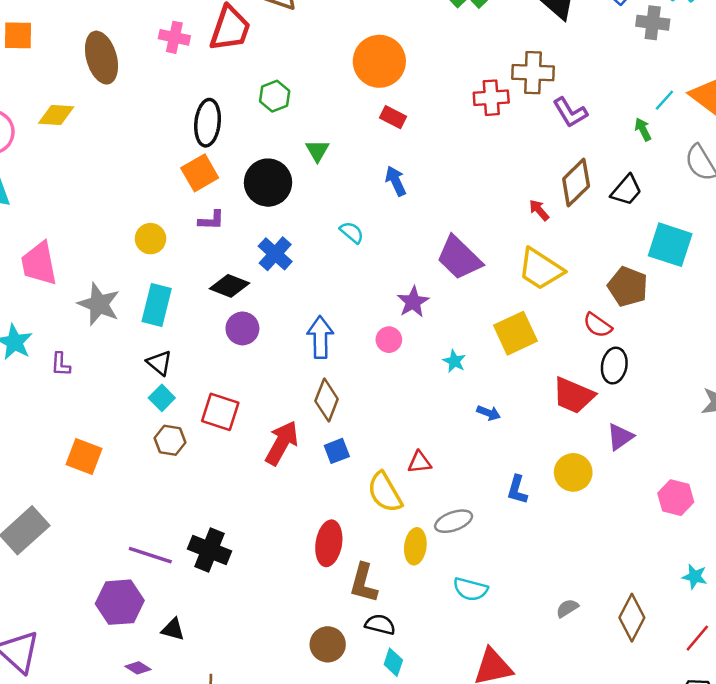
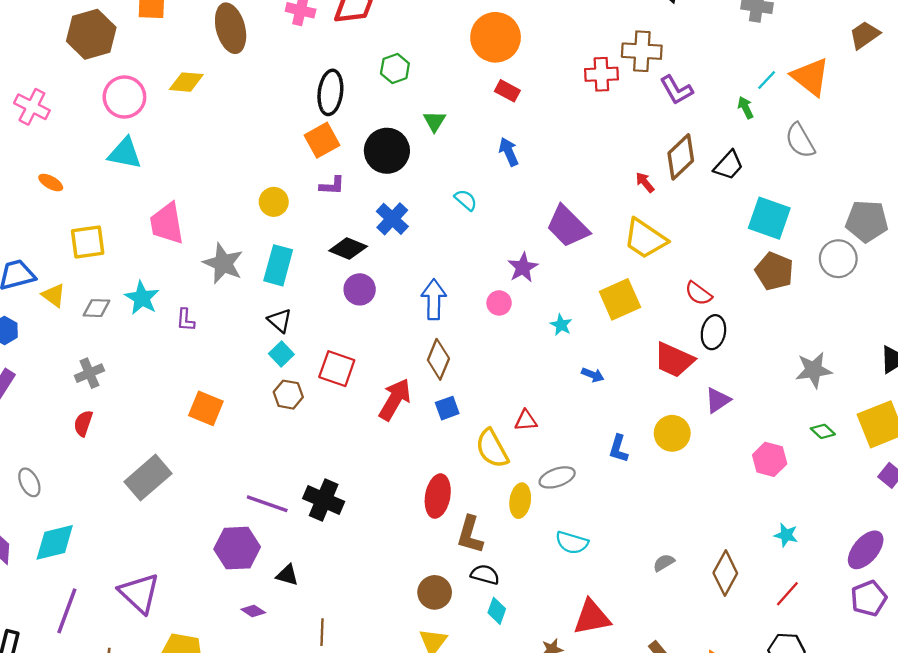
brown pentagon: (628, 287) -> (774, 271), moved

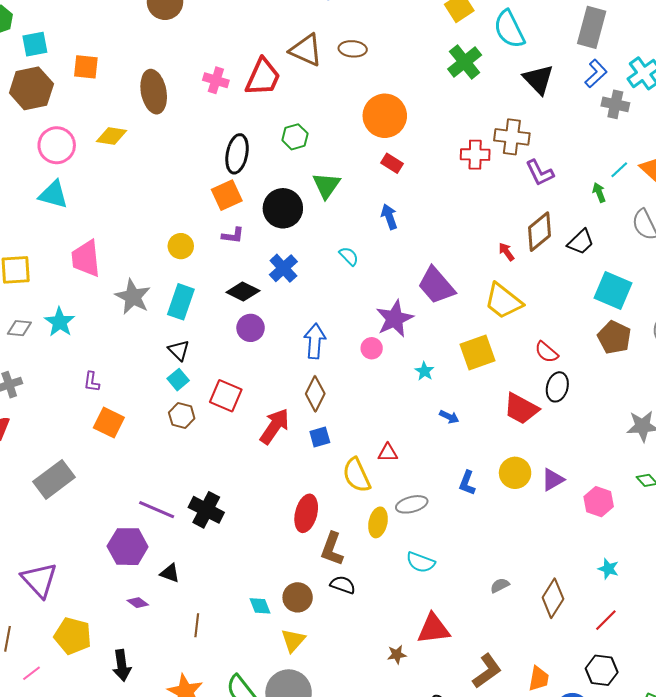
green triangle: (435, 121) -> (326, 185), size x1.4
purple star: (523, 268) -> (395, 319), size x1.4
purple L-shape: (186, 320) -> (92, 382), moved
purple triangle: (718, 400) -> (553, 480), moved
cyan diamond: (497, 611) -> (260, 606), moved, turned -45

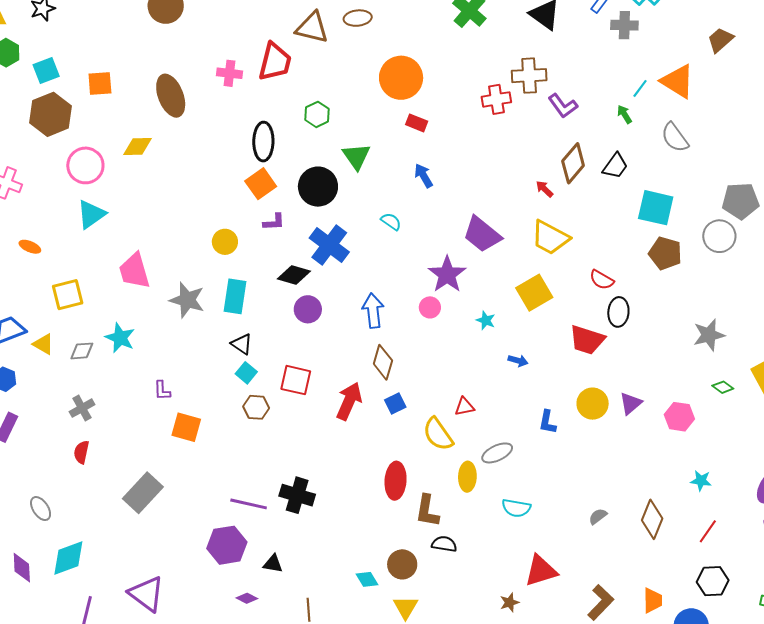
cyan triangle: (53, 195) -> (91, 214), turned -40
blue cross: (283, 268) -> (329, 245), size x1.4

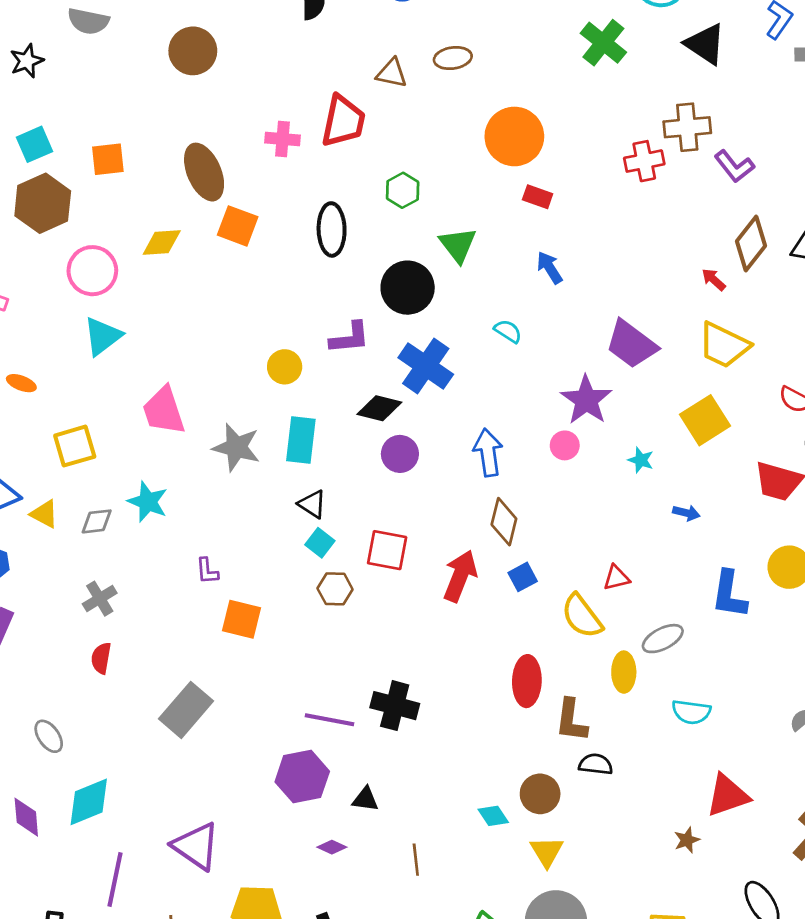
brown triangle: (312, 28) -> (392, 73), size x0.7
orange square: (261, 184) -> (238, 226), moved, turned -32
purple L-shape: (274, 222) -> (350, 338), size x1.4
blue L-shape: (547, 422) -> (729, 594), size x1.5

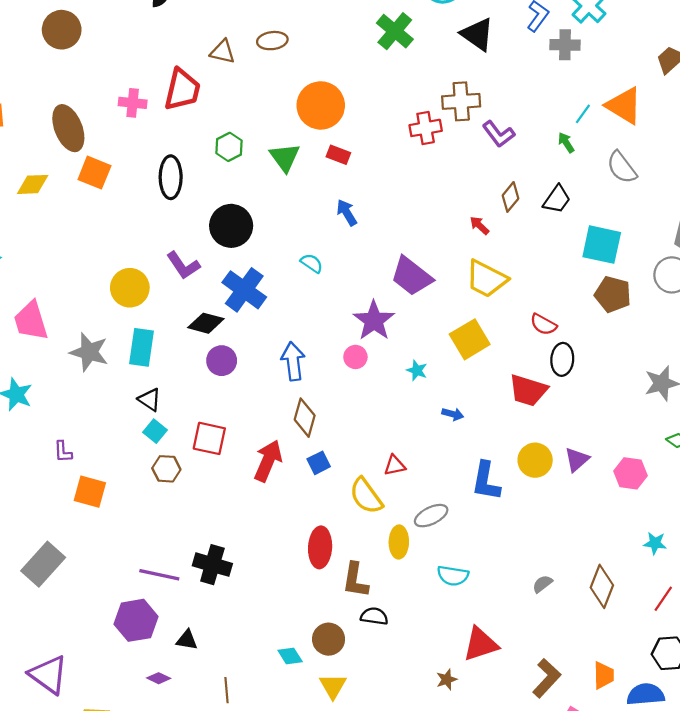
brown diamond: (751, 243) -> (511, 197), size x0.7
green triangle: (458, 245) -> (285, 157), moved
purple L-shape: (350, 338) -> (183, 265), turned 60
yellow circle: (285, 367) -> (130, 288), size x1.4

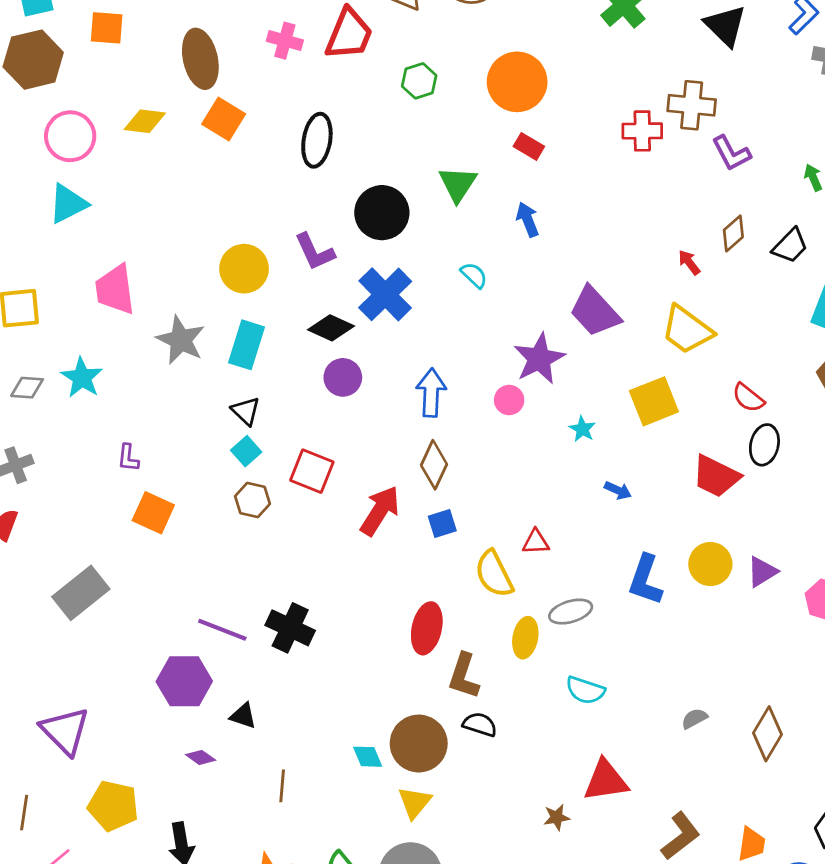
green hexagon: (229, 147) -> (419, 81), moved
green triangle: (285, 157) -> (458, 184), moved
brown circle: (329, 639) -> (419, 744), size x1.4

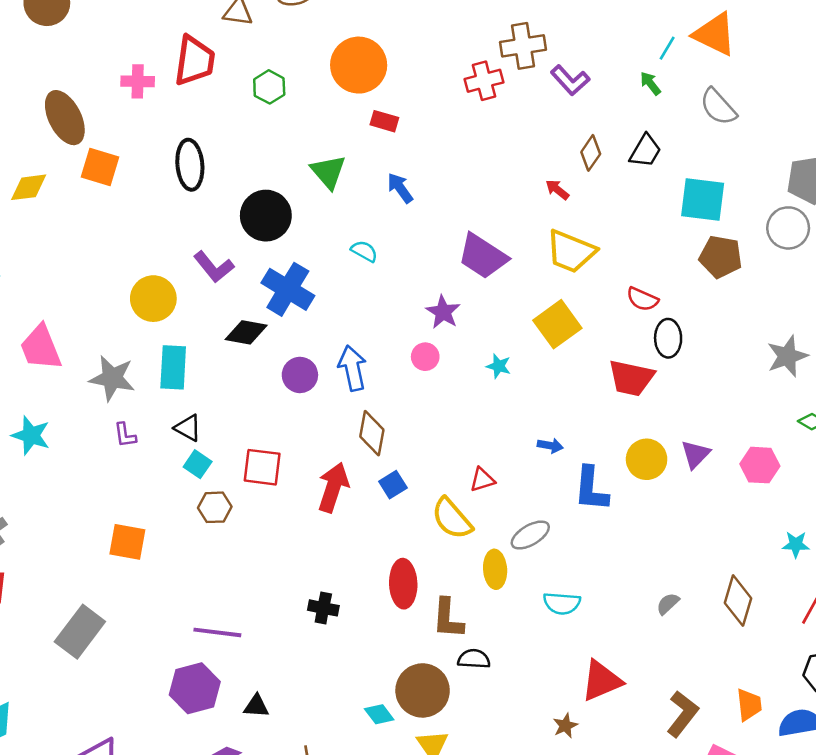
purple star: (539, 359) -> (443, 312), size x0.7
purple circle: (343, 377) -> (300, 375), moved
purple L-shape: (128, 458) -> (125, 435), moved
blue arrow: (618, 490) -> (550, 446), moved
black cross: (290, 628) -> (323, 608), moved, size x0.7

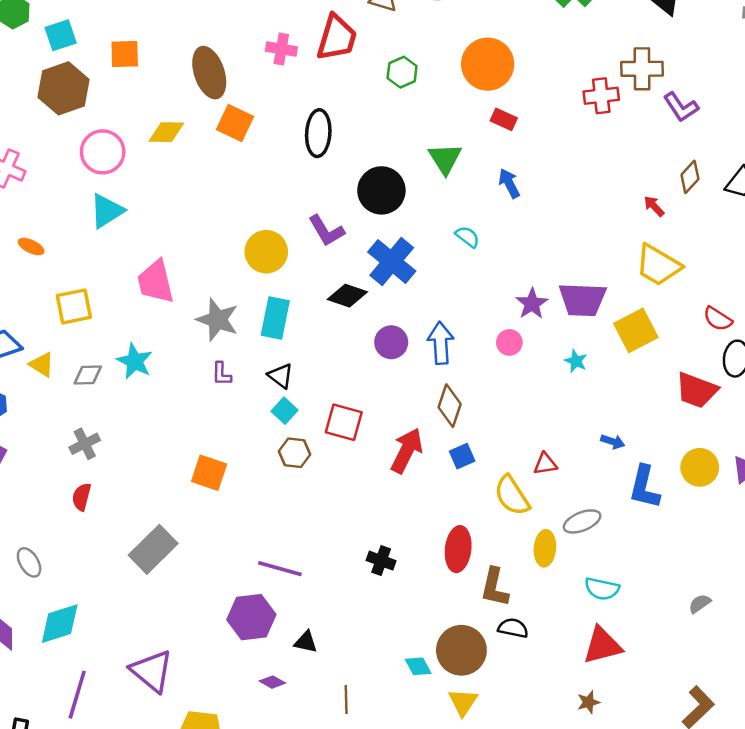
purple trapezoid: (483, 256) -> (583, 300), moved, turned -39
red triangle: (601, 681) -> (602, 645), moved

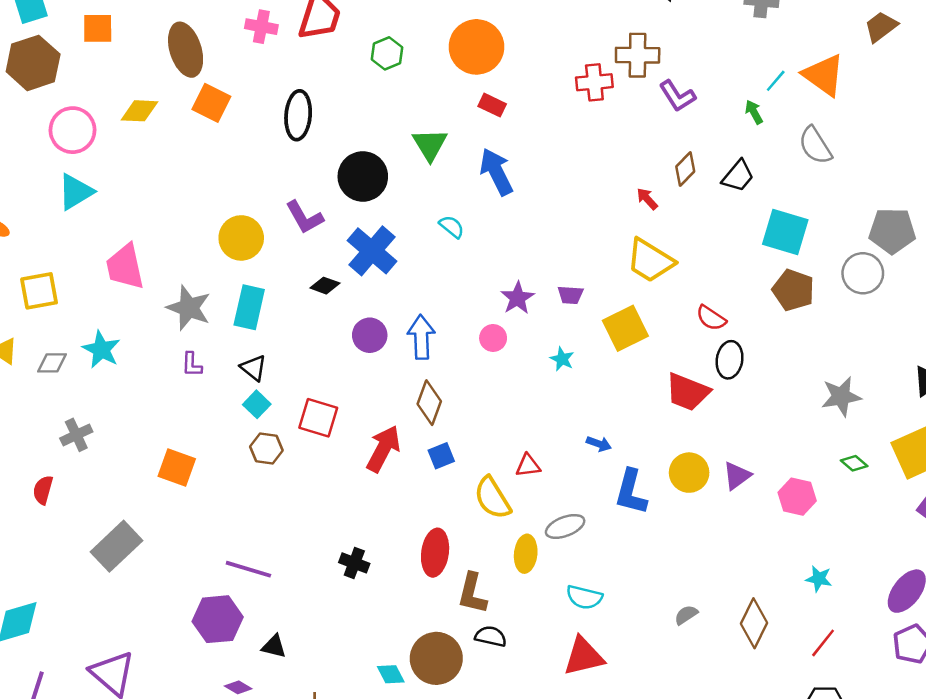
blue arrow: (509, 183) -> (496, 172), size x1.5
black diamond: (347, 296) -> (325, 286), size x0.7
purple trapezoid: (583, 300) -> (570, 295), size x0.5
gray cross: (85, 444) -> (76, 435), moved

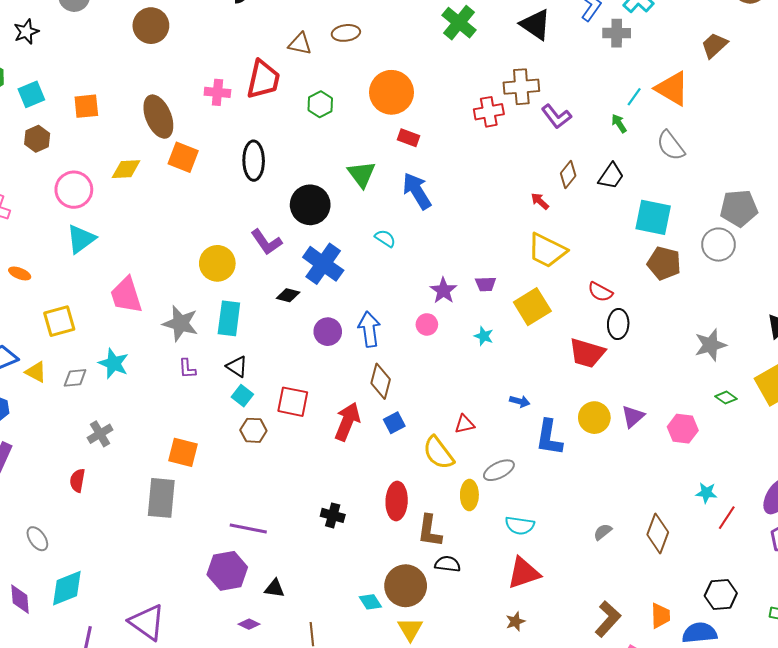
brown hexagon: (33, 63) -> (37, 139), size x0.6
gray rectangle: (117, 546) -> (161, 498), moved, turned -36
red line: (823, 643) -> (727, 518), moved

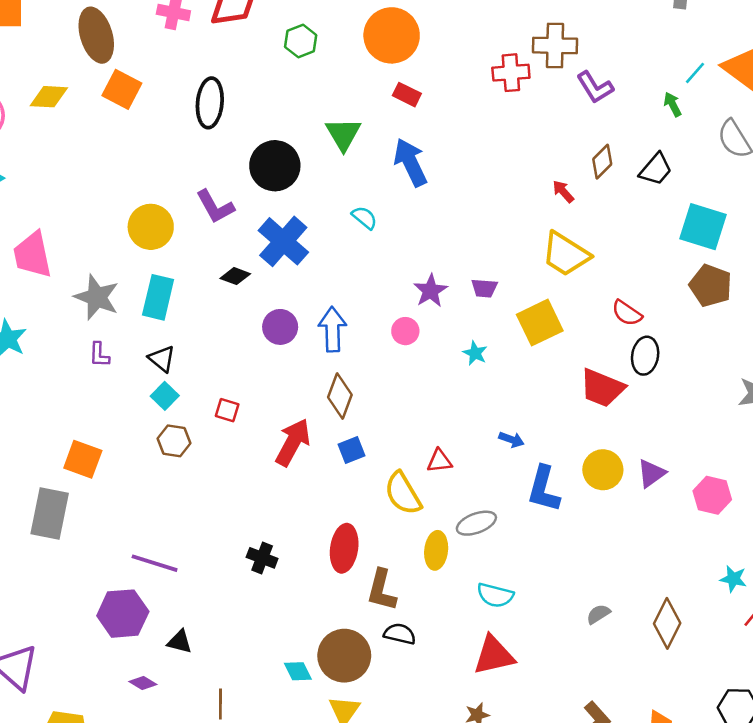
red square: (293, 402) -> (227, 410), size x0.6

